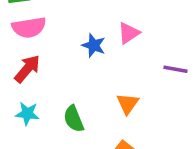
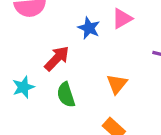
red arrow: (27, 69) -> (57, 58), moved
cyan star: (27, 114) -> (23, 87), turned -30

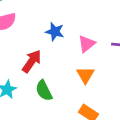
pink triangle: (122, 19) -> (87, 44), moved

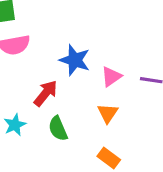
blue star: (55, 32) -> (75, 60), size x1.4

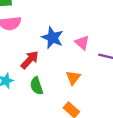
pink triangle: (111, 76) -> (82, 43), moved, turned -49

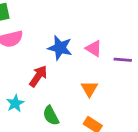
green semicircle: (37, 86) -> (51, 116), moved

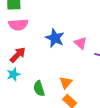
red arrow: (38, 76) -> (18, 55), moved
orange triangle: (89, 89) -> (66, 83), moved

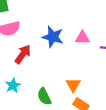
pink triangle: (81, 43) -> (82, 38), turned -32
red arrow: (18, 55) -> (23, 54), moved

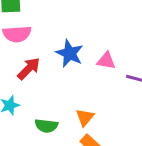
green semicircle: (44, 97) -> (46, 126), turned -66

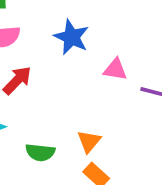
blue star: (70, 53) -> (71, 37), moved

